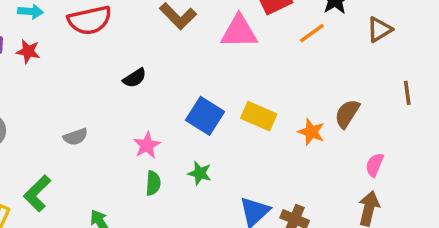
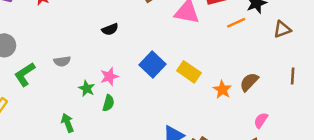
green star: (200, 173) -> (87, 88), moved
green L-shape: (37, 193) -> (25, 74), moved

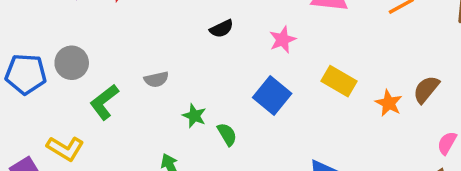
blue square: (153, 64) -> (272, 96), moved
pink star: (109, 77) -> (283, 40), moved
green semicircle: (108, 103) -> (227, 134), turned -42

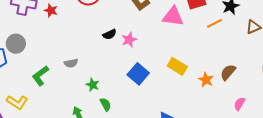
pink star: (283, 40) -> (129, 40), moved
gray circle: (72, 63) -> (16, 44), moved
green semicircle: (227, 134) -> (105, 104), moved

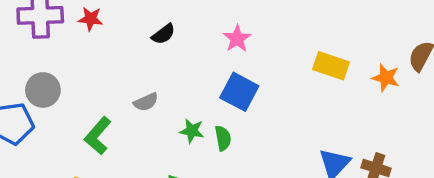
black semicircle: (110, 34) -> (163, 34), moved
blue square: (138, 74) -> (239, 92), moved
green semicircle: (105, 104) -> (223, 138), moved, turned 32

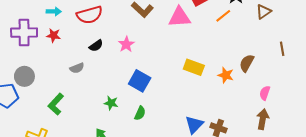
pink star: (237, 39) -> (126, 44), moved
gray semicircle: (146, 102) -> (77, 68), moved
green semicircle: (223, 138) -> (140, 113), moved, turned 32

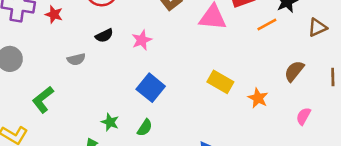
brown semicircle: (247, 63) -> (294, 71), moved
pink semicircle: (265, 93) -> (303, 116), moved
green star: (111, 103) -> (110, 122), moved

